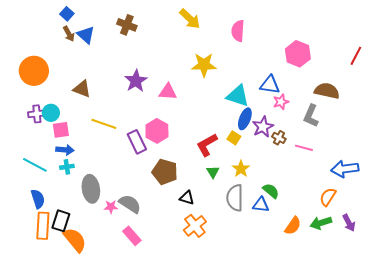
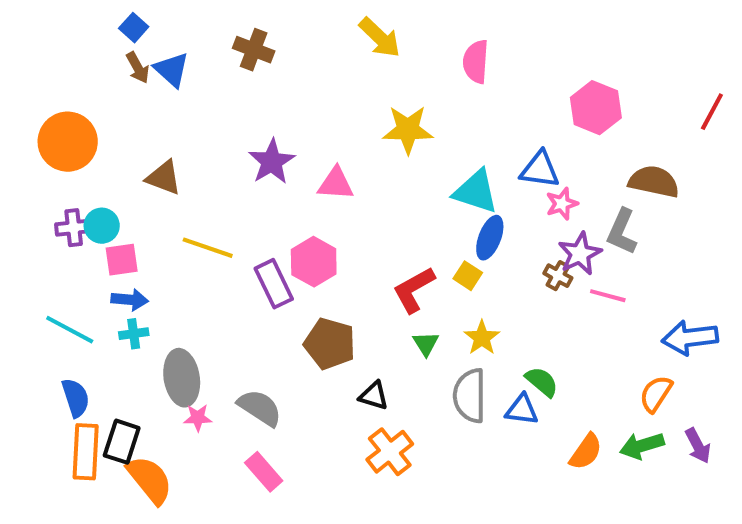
purple star: (263, 127) -> (580, 254), moved
pink star: (111, 207) -> (198, 418), moved

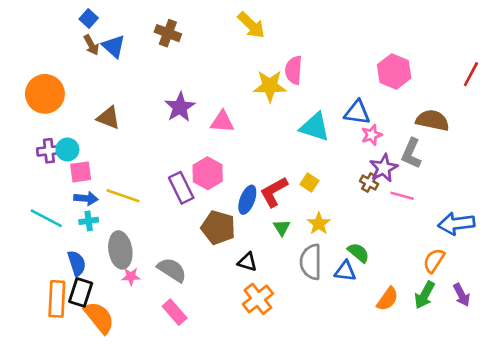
pink semicircle: (476, 62) -> (294, 70), moved
blue ellipse: (490, 238) -> (247, 200), moved
yellow line: (208, 248) -> (123, 196), moved
blue semicircle: (76, 398) -> (77, 263), moved
green arrow: (642, 446) -> (425, 295), turned -44

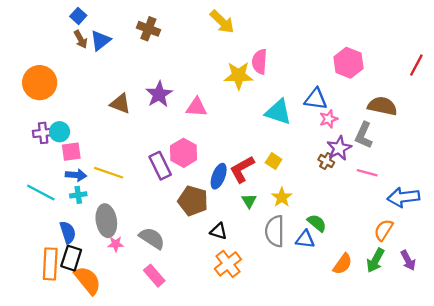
blue triangle: (114, 46) -> (100, 41), turned 40
brown triangle: (108, 118) -> (120, 104), moved
pink line: (402, 196) -> (367, 173), moved

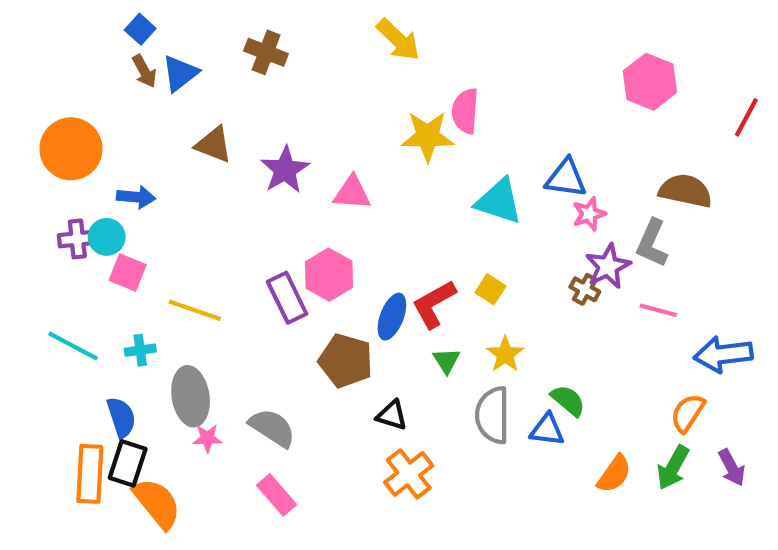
pink hexagon: (348, 63) -> (650, 82), moved
brown triangle: (120, 104) -> (214, 145), moved
pink square: (71, 152) -> (128, 273), turned 30
blue arrow: (76, 175) -> (136, 197), moved

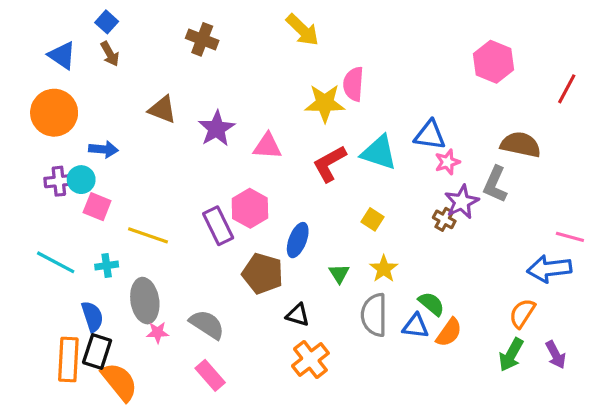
blue triangle: (180, 73) -> (62, 55), moved, turned -48
red L-shape: (434, 304) -> (330, 164), moved
pink line: (658, 310) -> (570, 237), moved
orange semicircle: (614, 474) -> (449, 332), moved

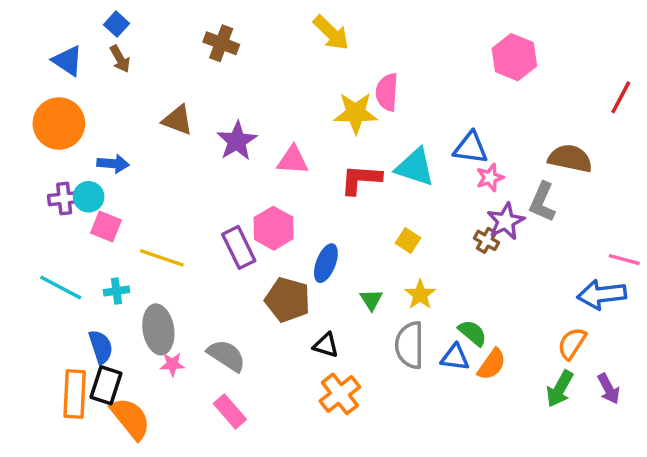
pink hexagon: (494, 62) -> (514, 57), moved
red L-shape: (330, 164) -> (361, 179), turned 33

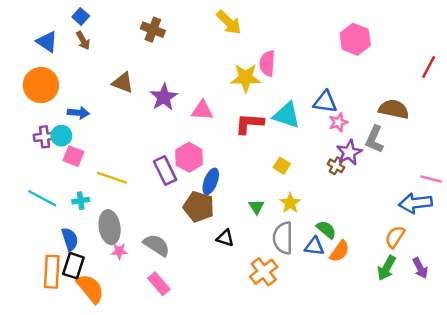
blue ellipse: (326, 263) -> (211, 181), moved
orange cross: (340, 394) -> (264, 272), moved

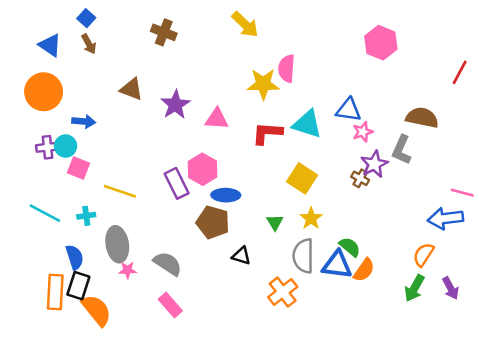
yellow square: (282, 166) -> (302, 178), size x1.6
blue ellipse: (211, 181) -> (226, 195), turned 70
blue triangle: (314, 246) -> (337, 265), size x1.4

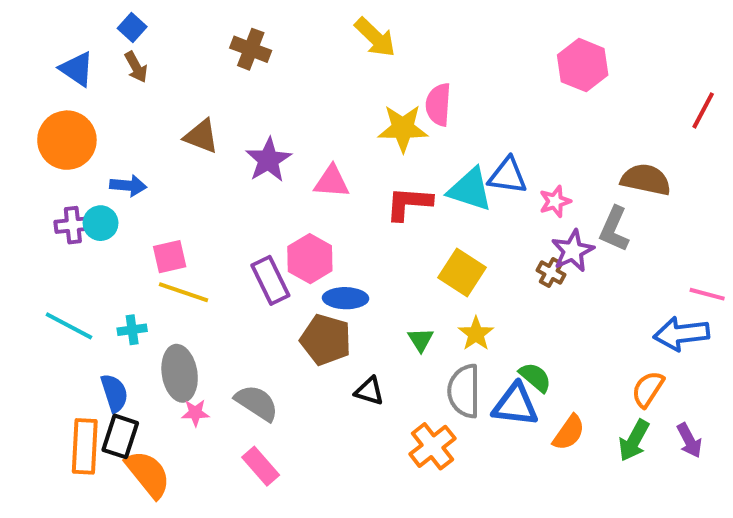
blue triangle: (349, 110) -> (508, 176), moved
pink square: (78, 168) -> (170, 257), moved, turned -35
orange semicircle: (364, 270) -> (569, 433), moved

